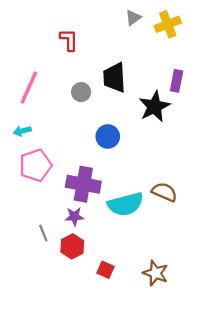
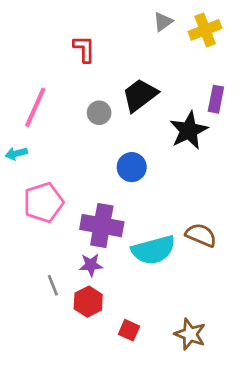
black trapezoid: (114, 78) -> (140, 95), turned 56
cyan arrow: (22, 131) -> (16, 154), moved

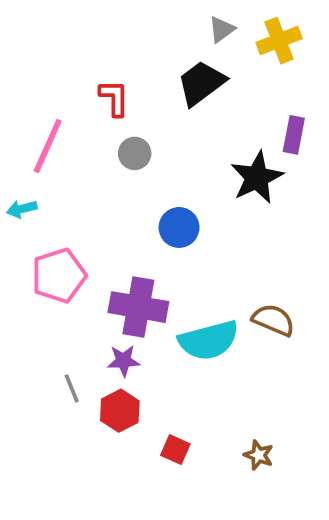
red L-shape: (84, 49) -> (114, 98), moved
black trapezoid: (140, 95) -> (201, 83), moved
brown star: (190, 334) -> (259, 455), size x0.7

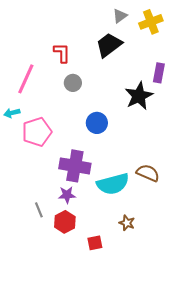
pink pentagon: (59, 276) -> (37, 132), moved
red square: (175, 450) -> (95, 243), turned -35
brown star: (259, 455) -> (127, 223), moved

